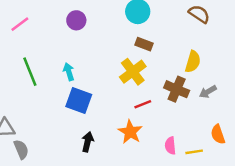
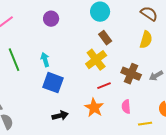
brown rectangle: (144, 44) -> (105, 38), turned 32
yellow semicircle: (193, 62) -> (146, 40), moved
black arrow: (88, 142) -> (60, 116), turned 63
pink semicircle: (170, 146) -> (126, 107), moved

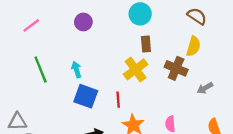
brown rectangle: (105, 38) -> (146, 44), turned 32
brown cross: (131, 74) -> (176, 68), moved
red line: (104, 86) -> (118, 100), moved, turned -72

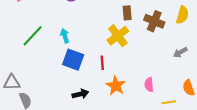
yellow semicircle: (193, 46) -> (182, 15), moved
brown cross: (176, 68) -> (154, 21), moved
green line: (41, 69) -> (33, 36), turned 65

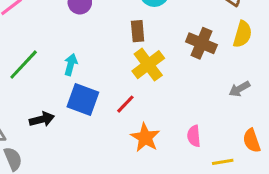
brown rectangle: (127, 13) -> (138, 31), moved
cyan arrow: (65, 36) -> (71, 65), turned 32
red line: (102, 63) -> (125, 104), turned 48
black arrow: (80, 94) -> (42, 119), moved

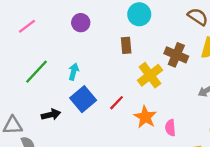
yellow cross: (148, 65) -> (150, 75), moved
blue square: (83, 100) -> (83, 99), turned 30
orange star: (145, 138) -> (145, 117), moved

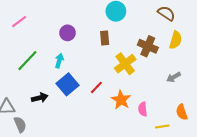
purple circle: (81, 23) -> (67, 33), moved

